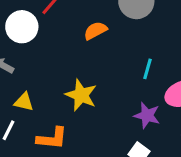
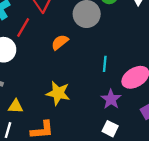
purple star: (147, 115) -> (111, 99), turned 30

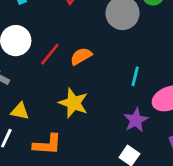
red line: (23, 27) -> (50, 54), moved
orange semicircle: (60, 42) -> (81, 56), moved

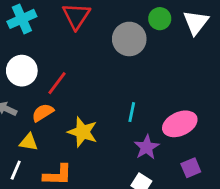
orange semicircle: (81, 56) -> (43, 113), moved
cyan line: (135, 76) -> (132, 112), moved

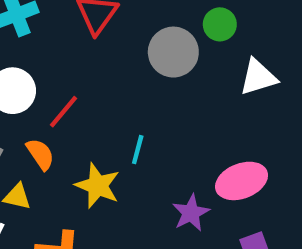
white triangle: (196, 22) -> (258, 77), moved, turned 32
cyan line: (132, 112) -> (138, 150), moved
orange semicircle: (43, 113) -> (40, 154), turned 85

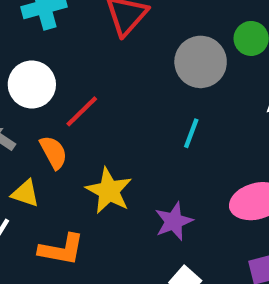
cyan line: (138, 150) -> (191, 133), moved
purple star: (191, 213) -> (174, 221), moved

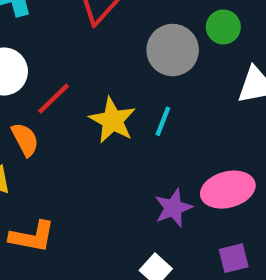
yellow star: (109, 191) -> (113, 120), moved
purple star: (174, 221) -> (173, 208), moved

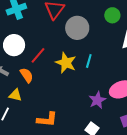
gray circle: (173, 50) -> (77, 28), moved
orange L-shape: (32, 237) -> (47, 120), moved

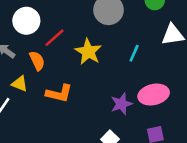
cyan line: (89, 61) -> (134, 53), moved
orange L-shape: (47, 120) -> (59, 93), moved

